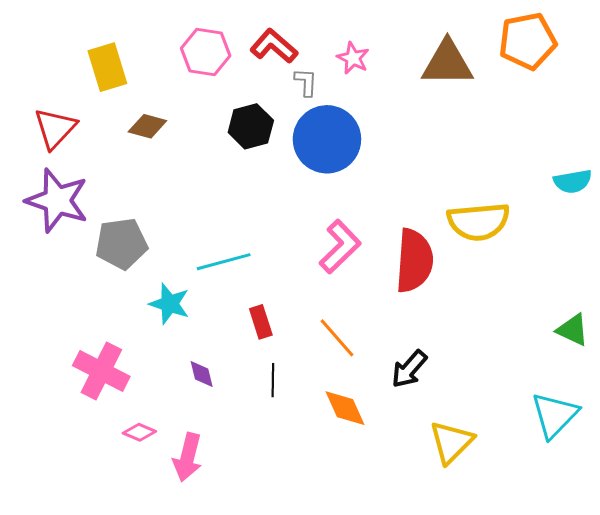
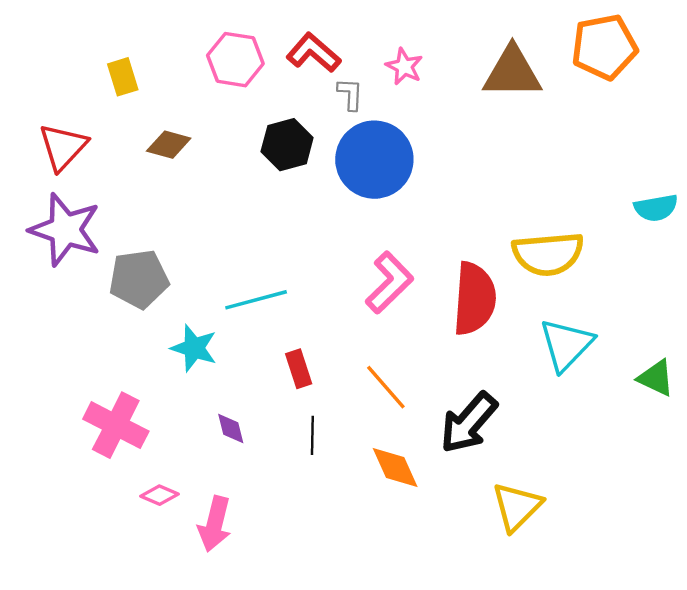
yellow rectangle: (107, 67) -> (123, 77), size x0.7
black arrow: (409, 369) -> (469, 423), size x1.4
cyan triangle: (555, 415) -> (566, 345), moved

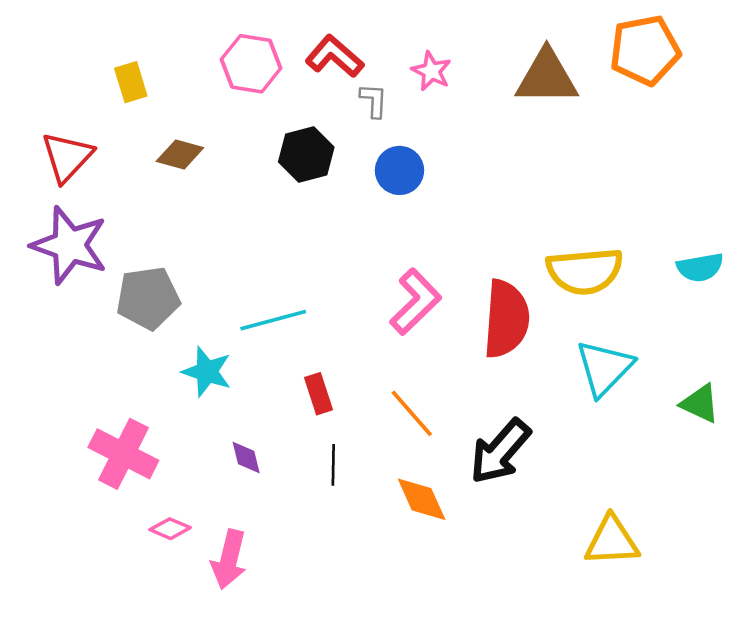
blue circle: (374, 160) -> (400, 170), size x0.6
cyan semicircle: (656, 208) -> (700, 267), moved
yellow triangle: (517, 507) -> (612, 541), moved, turned 42

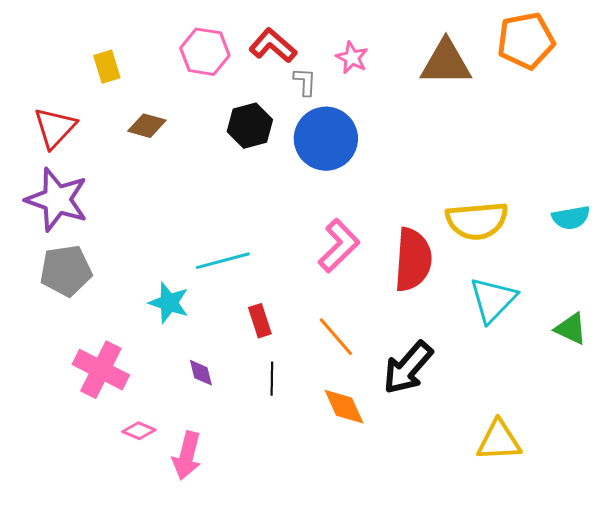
blue circle: (400, 170) -> (326, 139), size x1.6
gray pentagon: (148, 298) -> (66, 271), moved

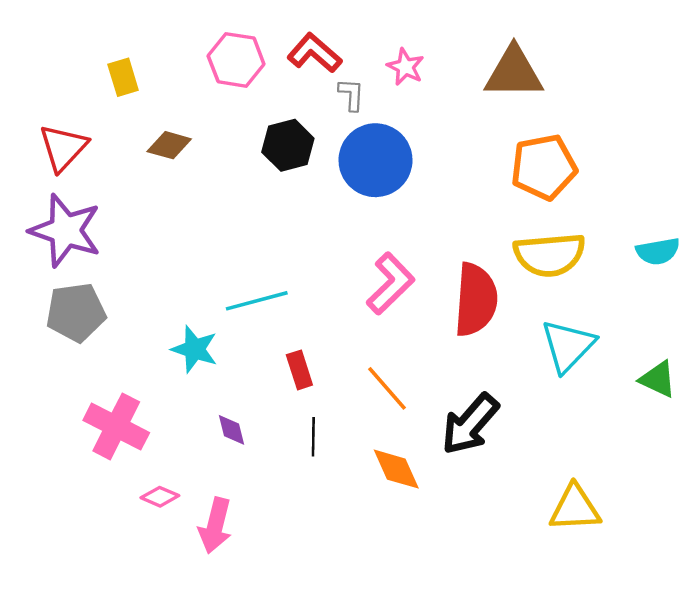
orange pentagon: (526, 41) -> (544, 167), moved

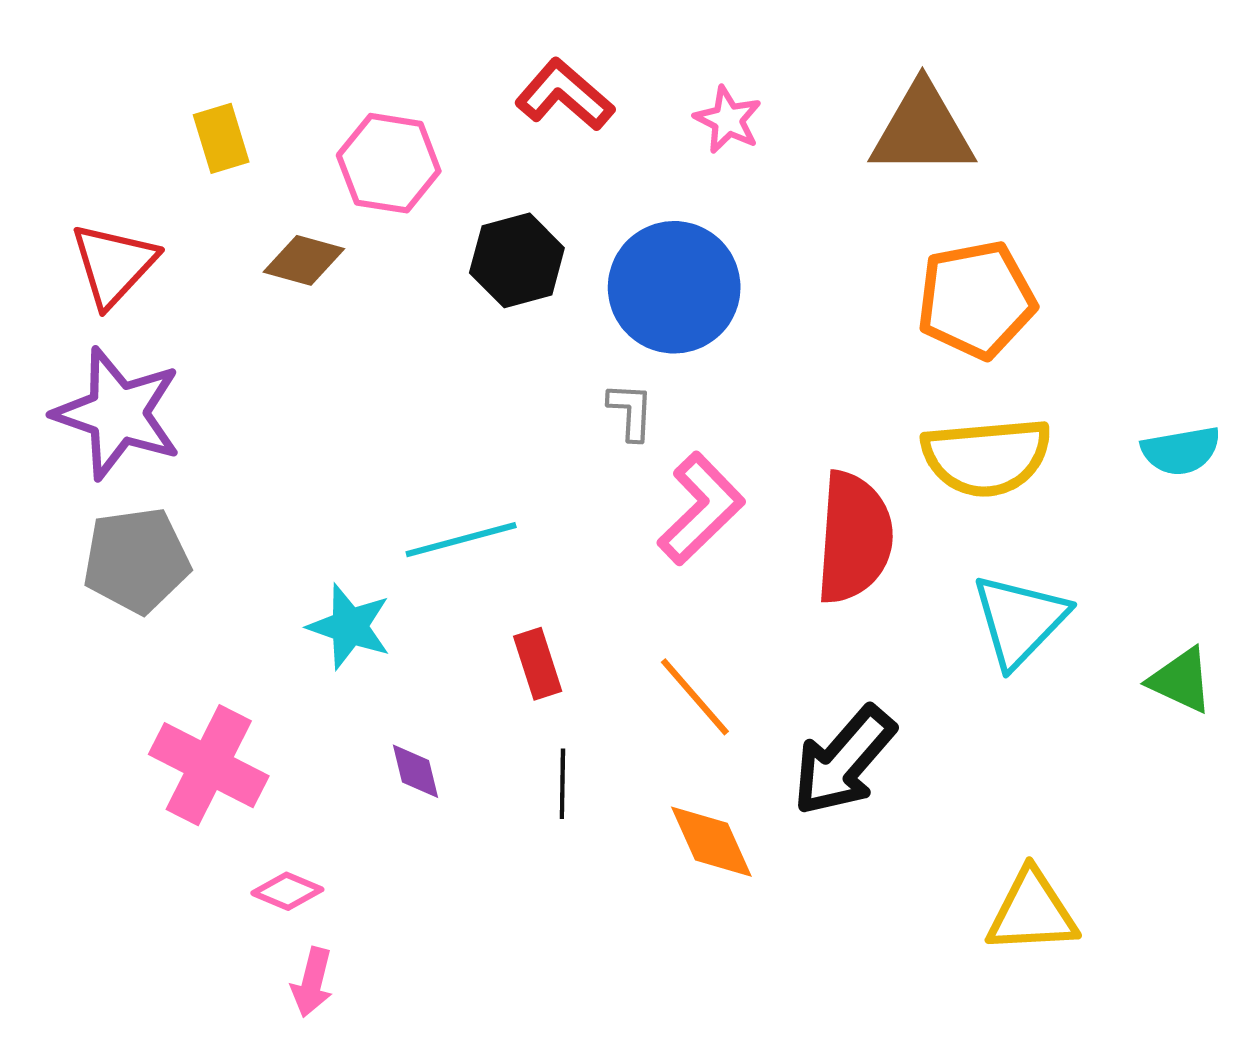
pink hexagon: (236, 60) -> (389, 163), moved
gray L-shape: (351, 95) -> (631, 411), moved
pink arrow: (215, 526) -> (312, 982), moved, size x0.7

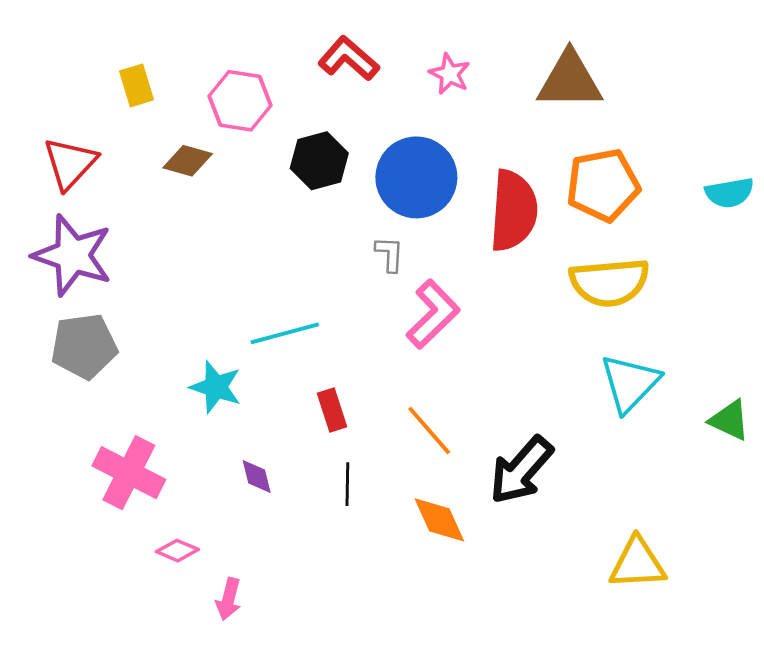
cyan semicircle: (1181, 451) -> (729, 193), moved
red semicircle: (854, 538) -> (514, 211), moved
pink arrow: (312, 982) -> (229, 599), moved

